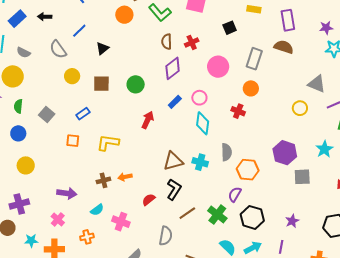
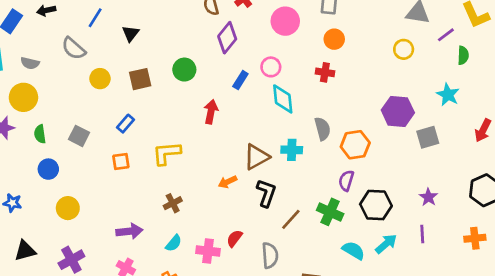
orange arrow: (125, 177) -> (228, 182), moved
red semicircle: (149, 200) -> (234, 238), moved

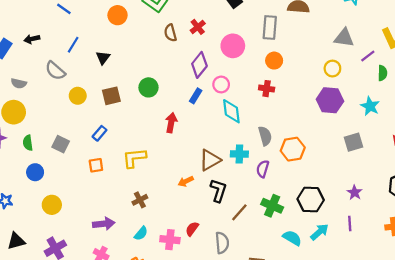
purple diamond: (227, 38) -> (199, 65), moved
purple hexagon: (398, 111) -> (330, 100), moved
purple semicircle: (346, 181) -> (263, 169), moved

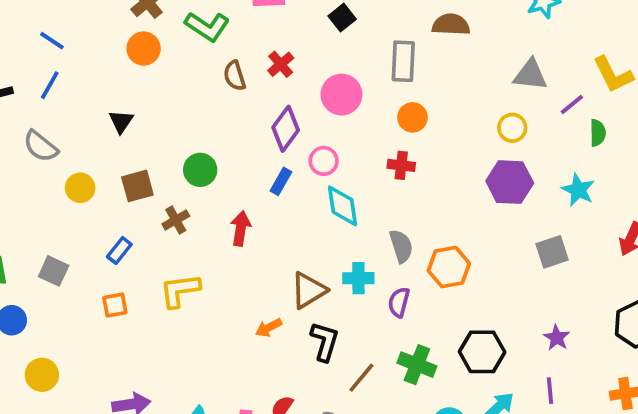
blue line: (73, 45) -> (50, 85), moved
brown cross: (140, 200) -> (176, 220), moved

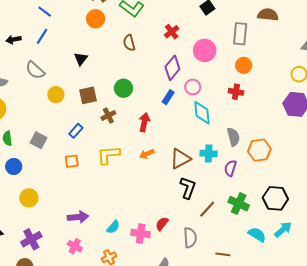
brown semicircle: (235, 76) -> (129, 43), moved
orange arrow: (269, 328) -> (147, 154), moved

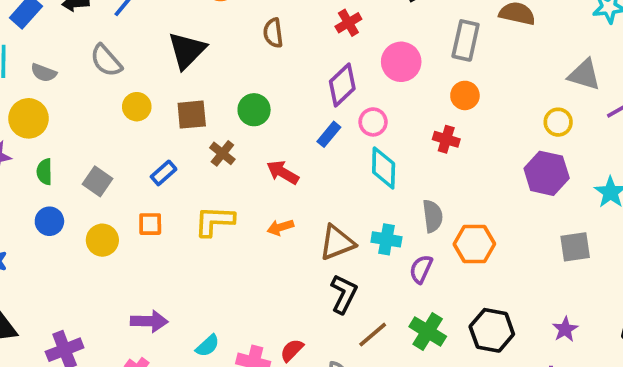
black triangle: (81, 59) -> (187, 50), size x1.6
brown cross: (108, 115) -> (222, 153), turned -32
red arrow: (144, 122) -> (283, 172), turned -78
yellow circle: (29, 198) -> (102, 240), moved

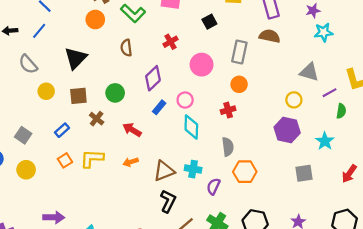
purple diamond: (342, 85) -> (153, 78), moved
red cross: (446, 139) -> (228, 110), turned -32
gray semicircle: (433, 216) -> (228, 147), moved
orange square: (150, 224) -> (65, 160), moved, turned -32

